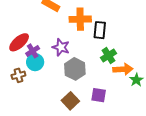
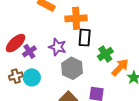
black rectangle: (100, 30) -> (85, 38), moved
cyan circle: (35, 62) -> (32, 77), moved
orange arrow: (123, 69) -> (120, 67), turned -42

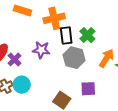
green cross: (105, 54) -> (87, 35), moved
gray hexagon: (72, 68) -> (74, 58), moved

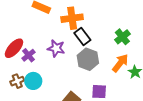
green cross: (87, 35) -> (122, 37), moved
black rectangle: (66, 36) -> (82, 37), turned -36

